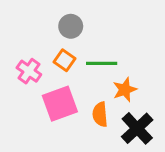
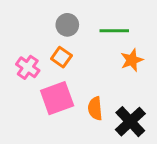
green line: (102, 63) -> (114, 31), moved
orange star: (125, 90) -> (132, 60), moved

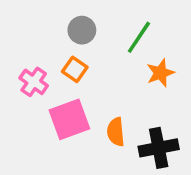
green line: (114, 31) -> (139, 37), turned -56
black cross: (130, 122) -> (159, 148), turned 32

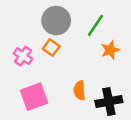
gray circle: (82, 30) -> (56, 21), size x1.5
pink square: (69, 119) -> (34, 97), moved

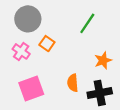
gray circle: (56, 21) -> (28, 19), moved
orange star: (110, 50) -> (103, 60), moved

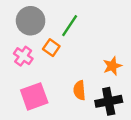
green line: (87, 23) -> (70, 26), moved

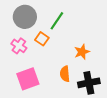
orange star: (112, 66) -> (82, 52), moved

